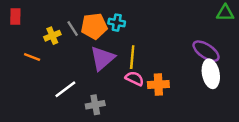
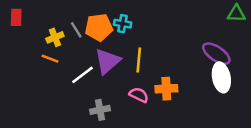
orange line: (32, 57) -> (50, 59), moved
pink semicircle: (135, 79) -> (139, 95), moved
white line: (65, 89) -> (83, 75), moved

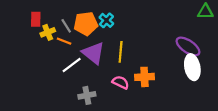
red rectangle: (16, 17) -> (36, 19), moved
cyan cross: (123, 24) -> (106, 20), turned 32
orange line: (50, 59) -> (64, 41), moved
purple triangle: (108, 61) -> (93, 53), turned -40

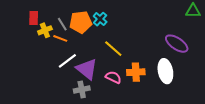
yellow line: (121, 52) -> (113, 49), turned -54
purple triangle: (93, 53) -> (87, 69), moved
white ellipse: (192, 67) -> (165, 71), moved

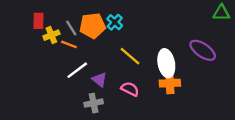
purple triangle: (87, 69) -> (99, 80), size x0.6
white ellipse: (165, 71) -> (166, 63), moved
orange cross: (136, 72) -> (170, 83), moved

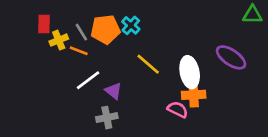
pink semicircle: (130, 89) -> (178, 110), moved

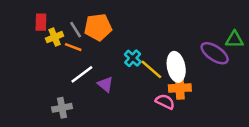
green triangle: (252, 15) -> (234, 40), moved
cyan cross: (131, 25) -> (133, 58), moved
yellow line: (148, 64) -> (151, 69), moved
gray cross: (107, 118) -> (62, 108), moved

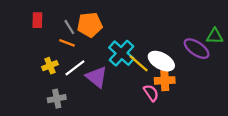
yellow cross: (55, 37) -> (50, 66), moved
cyan cross: (133, 58) -> (122, 53), size x1.6
white ellipse: (176, 67) -> (161, 61), turned -50
purple triangle: (105, 84) -> (97, 77), size x1.5
pink semicircle: (165, 102) -> (151, 93), turned 30

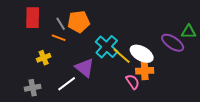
red rectangle: (37, 20) -> (33, 18), size x1.5
white line: (75, 68) -> (67, 84), moved
gray cross: (57, 99) -> (33, 88), moved

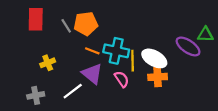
orange line: (59, 38) -> (92, 51), moved
cyan cross: (107, 47) -> (116, 51), turned -30
yellow line: (122, 56) -> (133, 61), turned 48
pink semicircle: (133, 82) -> (122, 79), moved

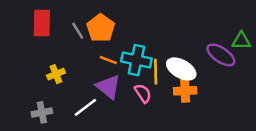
orange pentagon: (86, 24) -> (101, 28), turned -30

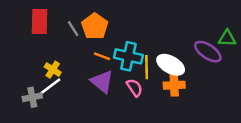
yellow cross: (56, 74) -> (53, 70), turned -35
white line: (85, 107) -> (50, 86), moved
gray cross: (42, 112) -> (32, 97), moved

